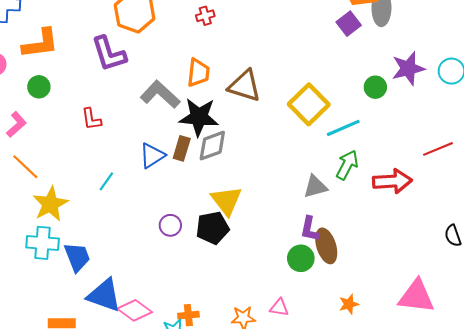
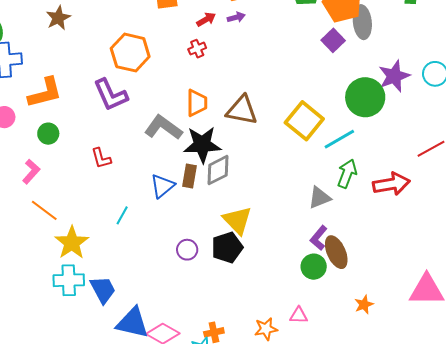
green circle: (375, 87) -> (365, 97), size x1.8
purple L-shape: (310, 229) -> (319, 238), turned 35

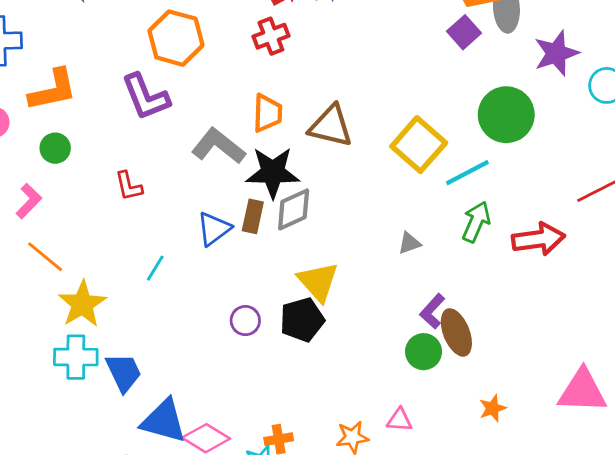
red cross: (197, 49) -> (271, 36), size x1.4
purple star: (394, 76) -> (556, 53), moved
gray triangle: (319, 198) -> (409, 243), moved, size x0.7

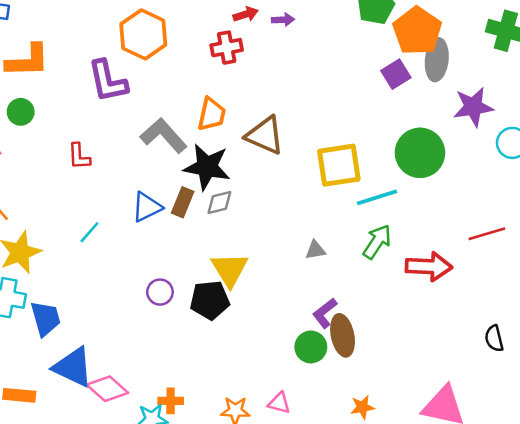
yellow square: (419, 145) -> (339, 165), turned 30
gray diamond: (294, 209) -> (219, 202), size x0.7

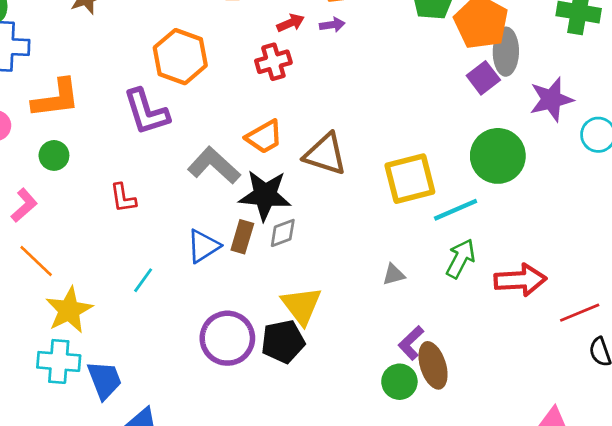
purple square: (396, 74) -> (483, 78), moved
orange trapezoid: (212, 114) -> (264, 137), turned 54
red line: (487, 234) -> (580, 313), moved
purple circle: (160, 292) -> (227, 338), size x1.8

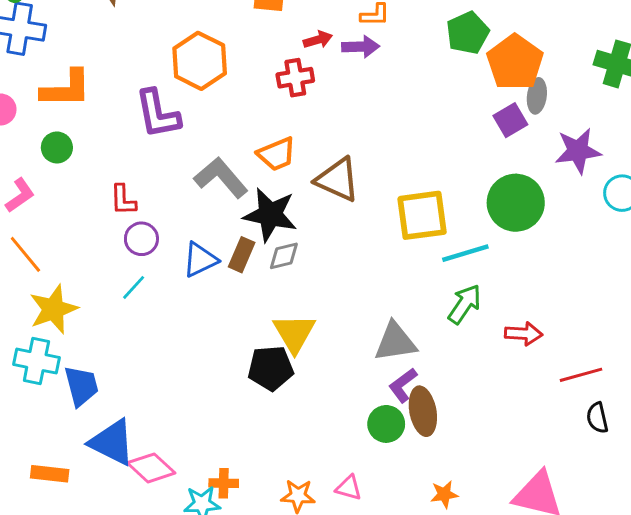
purple arrow: (332, 25) -> (361, 47), size x1.4
gray ellipse: (506, 52) -> (537, 96), size x0.7
gray triangle: (394, 275) -> (395, 342), moved, size x1.8
red arrow: (520, 280) -> (524, 334), size x0.7
purple circle: (227, 338) -> (141, 239), moved, size x0.6

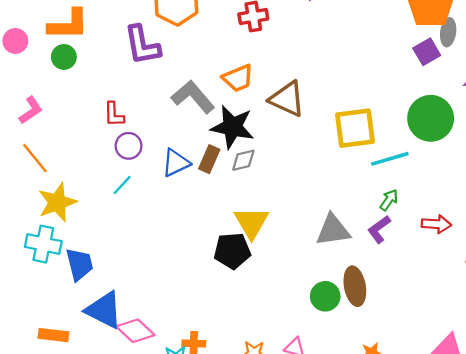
green circle: (57, 147) -> (64, 57), moved
green arrow: (465, 304) -> (389, 200), size x0.7
purple L-shape: (403, 385) -> (379, 229), moved

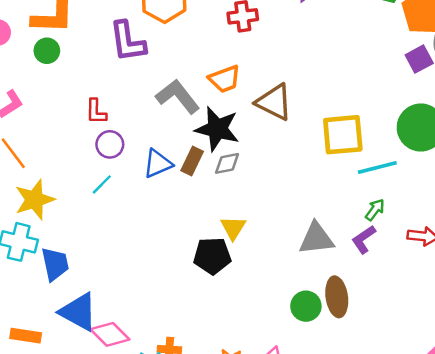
yellow triangle: (251, 223) -> (233, 228), size x0.7

